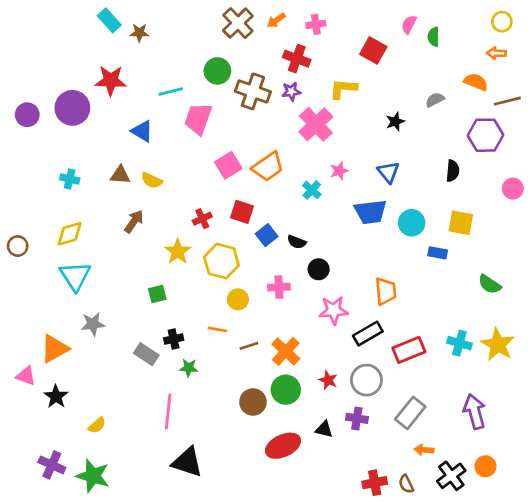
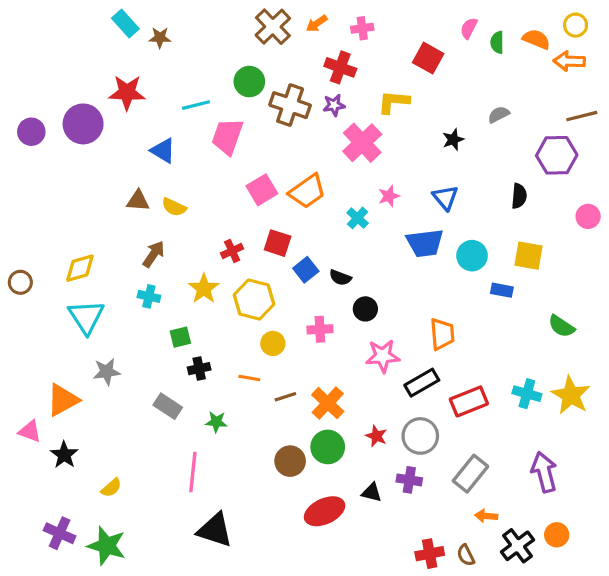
orange arrow: (496, 53) -> (569, 61), size x1.4
orange semicircle: (476, 82) -> (536, 39), moved
cyan cross: (70, 179) -> (149, 296), moved
black cross: (174, 339) -> (199, 369), moved

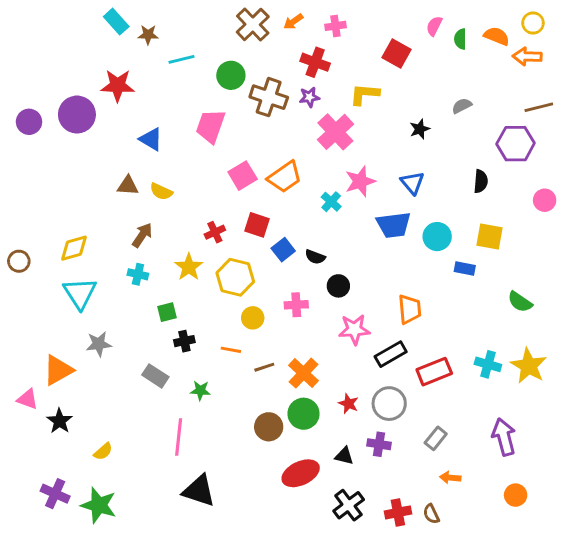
cyan line: (196, 105) -> (182, 59), moved
pink star: (389, 196) -> (360, 181), size x1.5
gray rectangle: (470, 474) -> (436, 438), size x0.7
black cross: (517, 546) -> (349, 505), moved

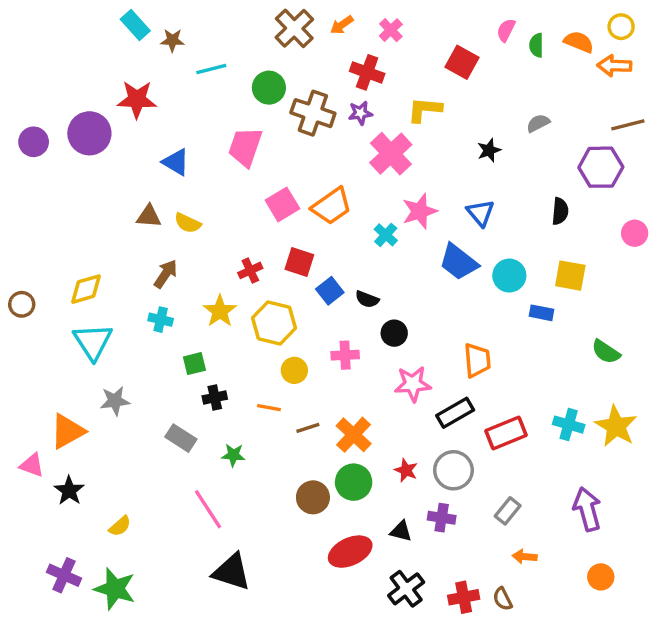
pink cross: (335, 26) -> (391, 30), turned -36
blue trapezoid: (394, 225) -> (459, 262), turned 45
pink line: (179, 437) -> (208, 509), turned -39

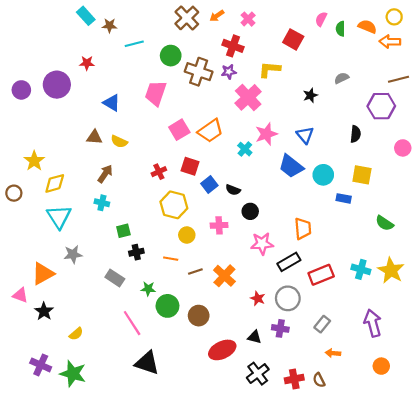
red star: (137, 99) -> (87, 63), size x0.6
yellow star: (220, 311) -> (34, 161), moved
green circle: (354, 482) -> (167, 306), moved

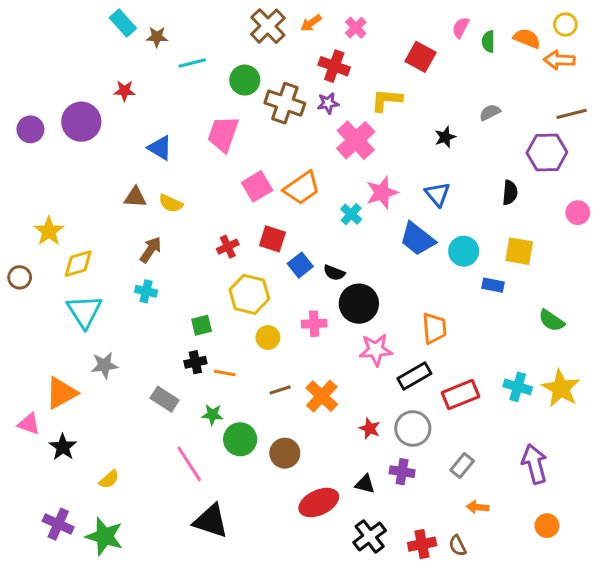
black circle: (250, 211) -> (359, 304), size x1.6
green square: (123, 231) -> (202, 325), moved
orange line: (171, 259) -> (225, 373), moved

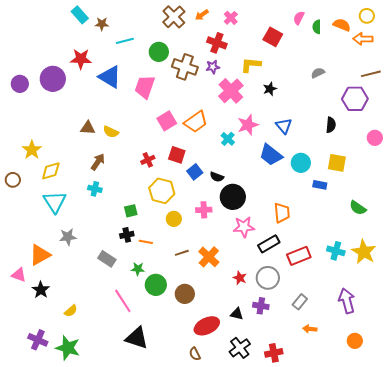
red star: (124, 91) -> (81, 59), size x1.5
black star: (445, 137) -> (270, 89), moved
blue triangle: (160, 148) -> (110, 77), moved, size x1.4
brown semicircle: (458, 546) -> (195, 354), moved

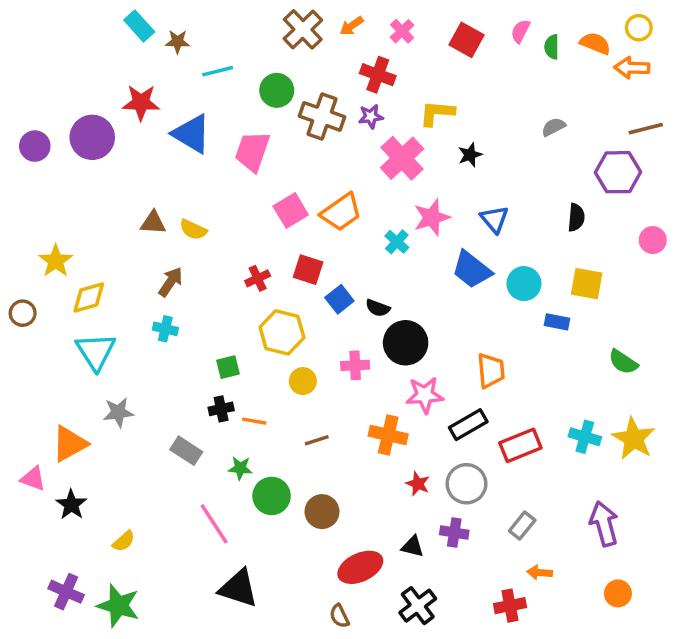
red square: (273, 37) -> (466, 40), moved
orange cross: (209, 257) -> (388, 435), moved, turned -30
red cross: (274, 353) -> (510, 606), moved

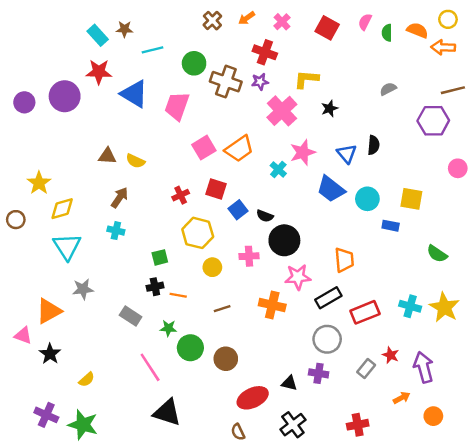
cyan rectangle: (139, 26) -> (98, 35), moved
brown cross: (303, 29) -> (212, 21), size x0.7
black semicircle: (576, 217) -> (374, 145), moved
red star: (418, 484) -> (391, 355), moved
orange arrow: (540, 573) -> (402, 398), moved, turned 147

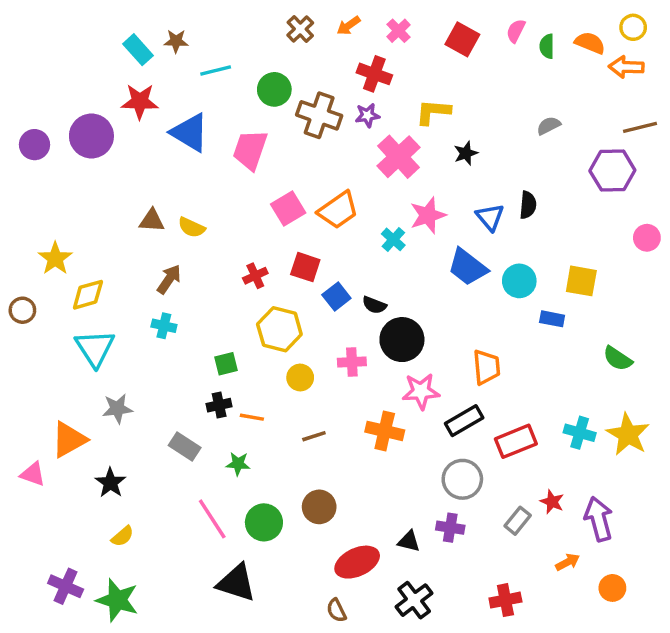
green circle: (190, 348) -> (264, 522), moved
black star: (50, 354) -> (110, 483), moved

